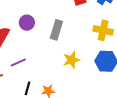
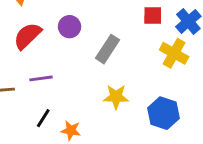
yellow cross: (103, 30) -> (174, 53), moved

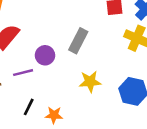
purple circle: (70, 27) -> (45, 55), moved

